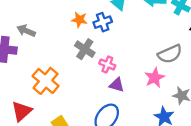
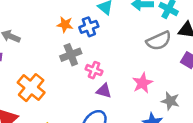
gray cross: (85, 49) -> (71, 55), turned 36
gray semicircle: (170, 54) -> (159, 41), moved

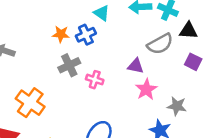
purple triangle: (104, 91) -> (136, 66), moved

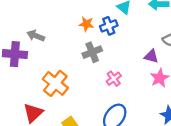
pink cross: (95, 80) -> (114, 79), moved, turned 32

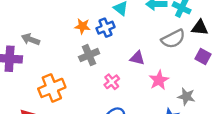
purple triangle: (151, 56) -> (137, 58), moved
orange cross: (55, 83) -> (52, 88), turned 30

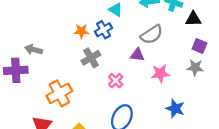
gray semicircle: (173, 39) -> (152, 35), moved
pink star: (159, 80) -> (160, 74), turned 30
gray star: (186, 97) -> (195, 68), moved

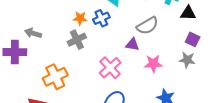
gray cross: (91, 58) -> (77, 40), moved
pink cross: (116, 81) -> (110, 68), size x1.5

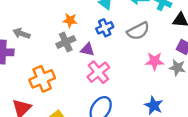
blue cross: (101, 18) -> (105, 28), moved
purple triangle: (132, 44) -> (87, 50), moved
pink star: (153, 64) -> (155, 61), moved

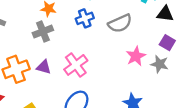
purple triangle: (87, 50) -> (44, 67), moved
pink star: (155, 61) -> (136, 56), turned -30

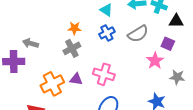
purple square: (167, 43) -> (168, 44), moved
gray star: (160, 64) -> (177, 77), moved
pink cross: (76, 65) -> (104, 74), turned -30

